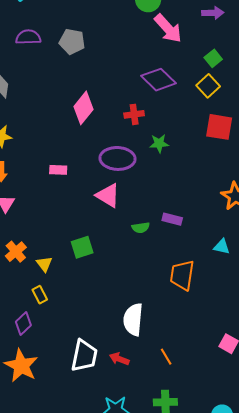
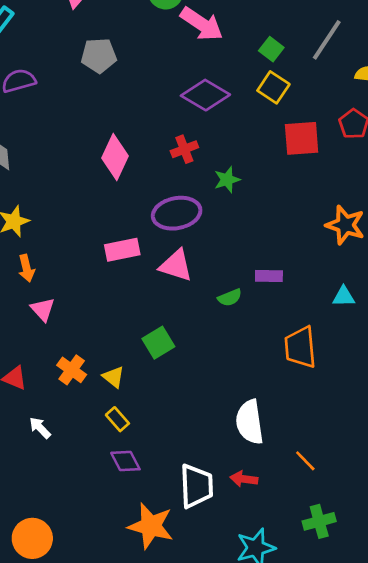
gray pentagon: (72, 42) -> (99, 56), moved
pink rectangle: (58, 170) -> (122, 250), moved, size x1.4
purple diamond: (23, 323) -> (125, 461), moved, turned -60
orange star: (21, 366) -> (151, 526), moved

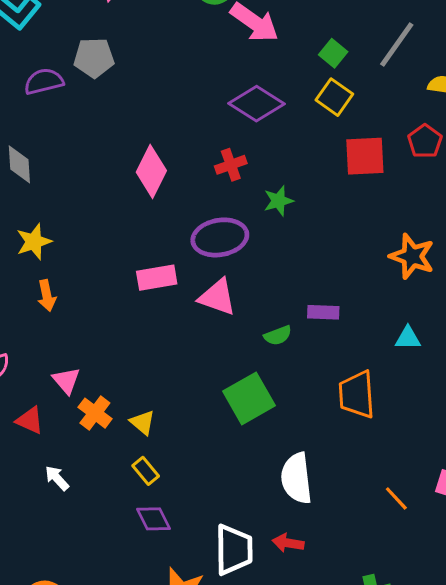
gray pentagon: (99, 56) -> (94, 58), moved
pink triangle: (43, 309) -> (66, 380), moved
green square: (158, 343) -> (249, 398), moved, size x1.4
orange line: (305, 461) -> (396, 498), moved

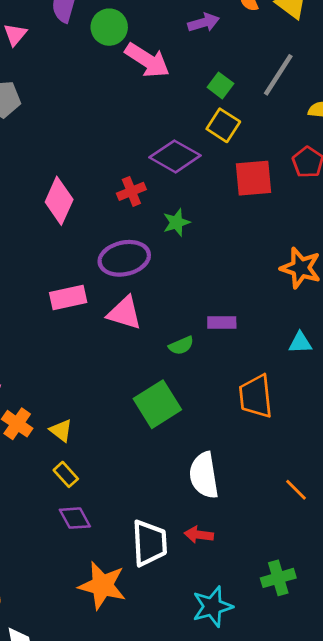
purple diamond: (257, 104) -> (175, 156), moved

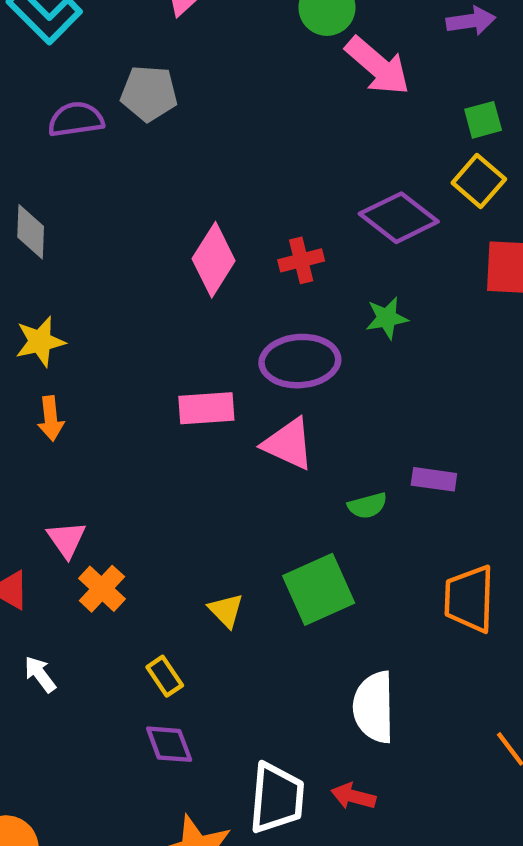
green square: (220, 85) -> (483, 120), turned 30
red cross: (131, 191) -> (301, 260), moved
yellow triangle: (61, 430) -> (226, 610), moved

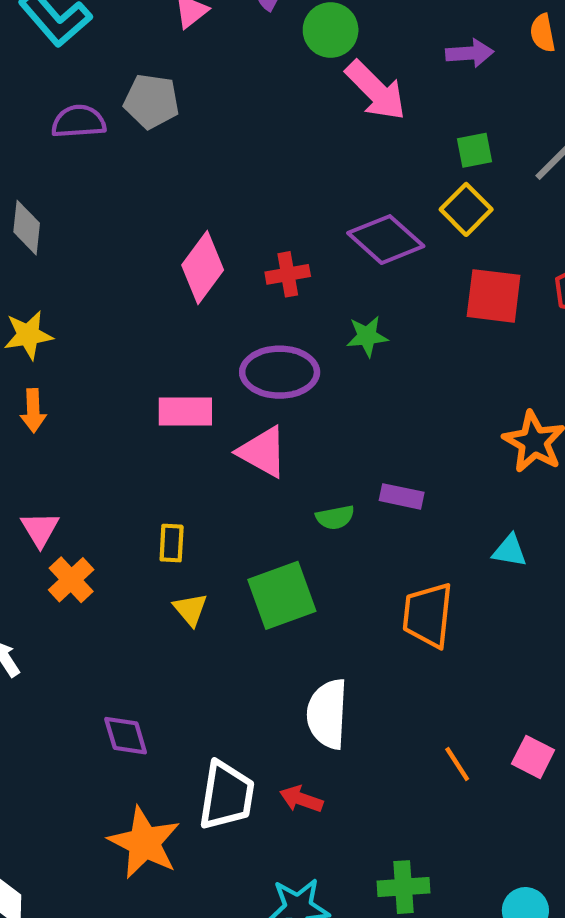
yellow rectangle: (165, 676) -> (172, 543), moved, turned 33

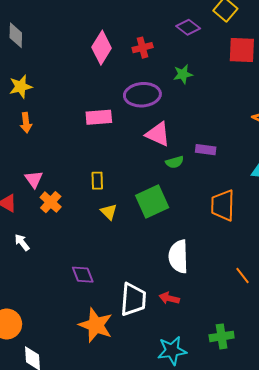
purple diamond: (386, 240) -> (188, 27), size x0.7
pink triangle: (263, 452) -> (158, 134), moved

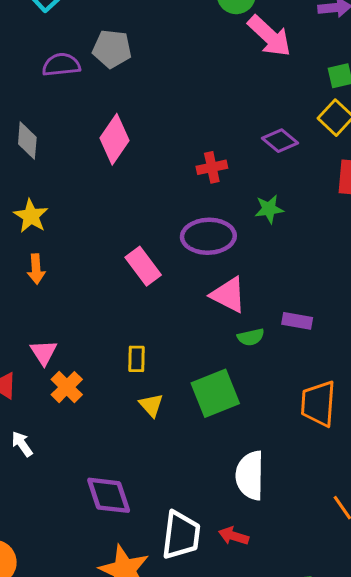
pink diamond: (102, 48) -> (115, 139), moved
yellow star: (21, 87) -> (31, 216), turned -30
pink rectangle: (99, 117) -> (143, 266), turned 55
purple diamond: (83, 275) -> (109, 495), size x1.4

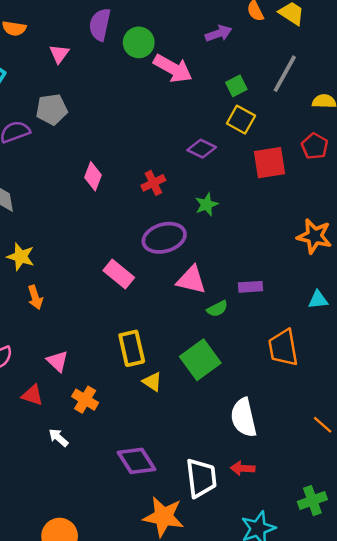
pink diamond: (115, 139) -> (93, 176), moved, size x0.7
yellow rectangle: (136, 359) -> (132, 348), size x1.6
orange cross: (67, 387) -> (85, 400), moved

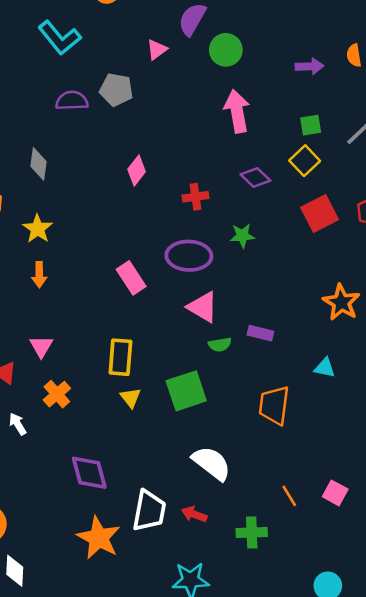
pink triangle: (59, 54) -> (157, 50), moved
pink arrow: (173, 69) -> (237, 111), moved, turned -147
red square: (269, 163) -> (320, 214), turned -36
white semicircle: (244, 418) -> (212, 463), turned 123
green cross: (312, 501) -> (252, 532), moved

